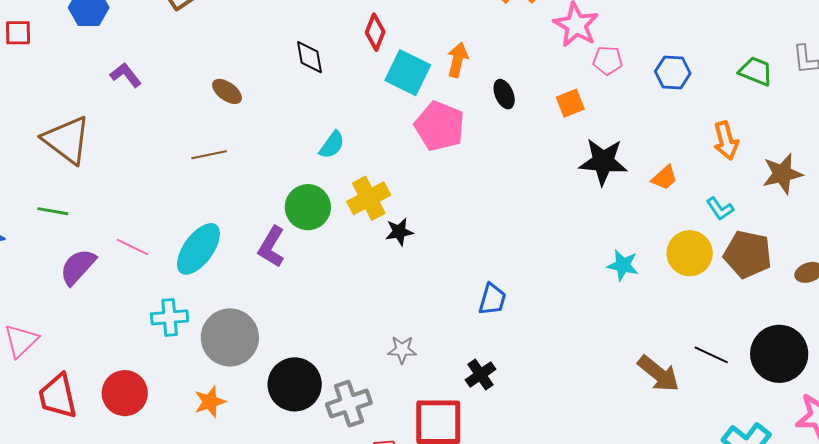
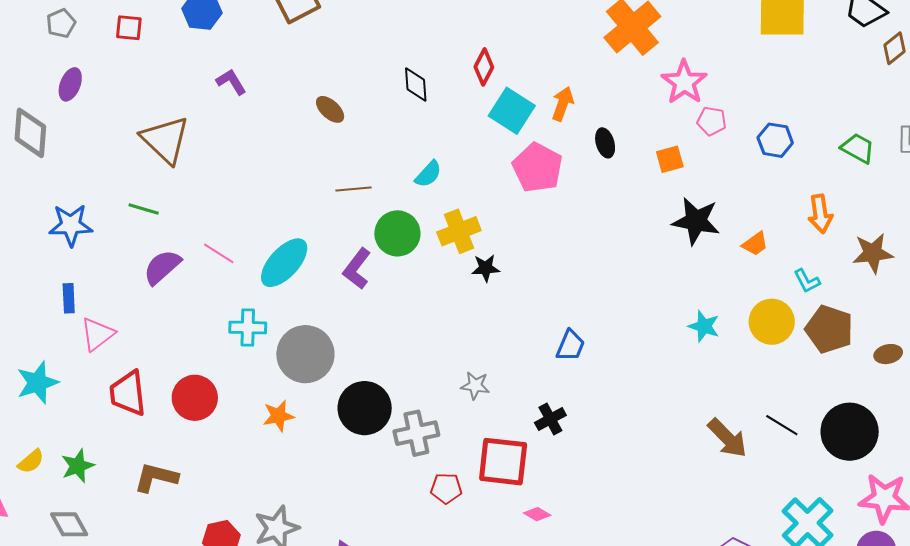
brown line: (209, 155) -> (354, 189), moved

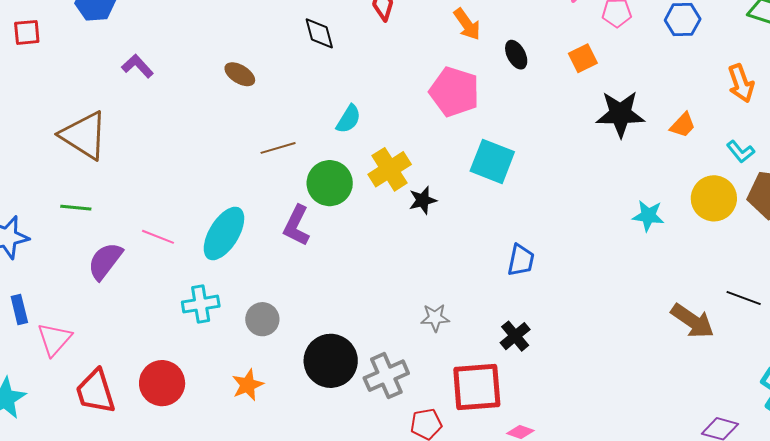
orange arrow: (563, 104) -> (467, 24), turned 136
cyan square: (512, 111) -> (492, 161), moved
gray circle: (305, 354) -> (262, 319), size x0.6

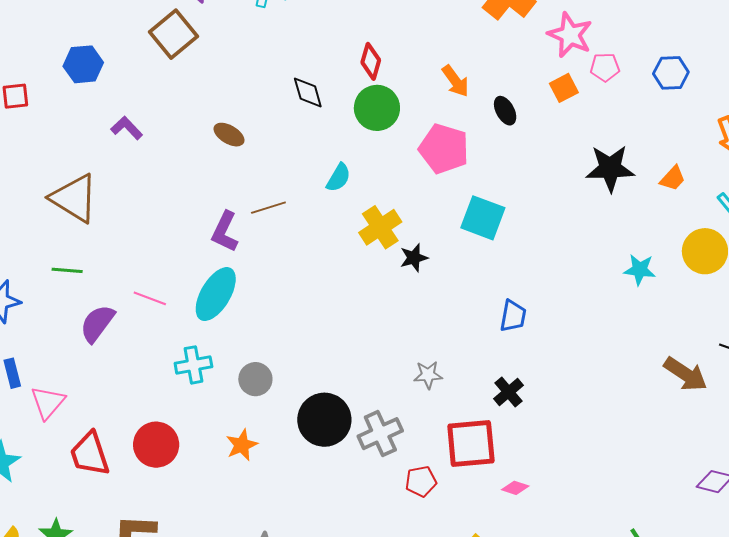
orange square: (583, 58) -> (564, 88), moved
green circle: (330, 183) -> (377, 108), moved
purple L-shape: (297, 226) -> (225, 232), moved

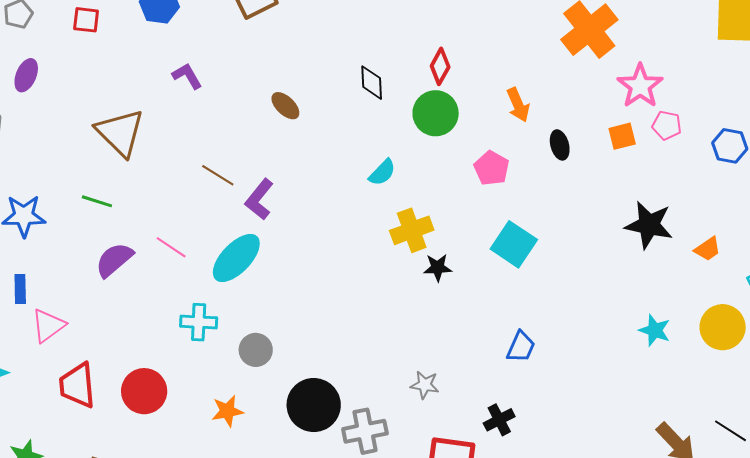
pink pentagon: (444, 149) -> (492, 168), size x0.7
brown line: (268, 208) -> (218, 175), moved, turned 36

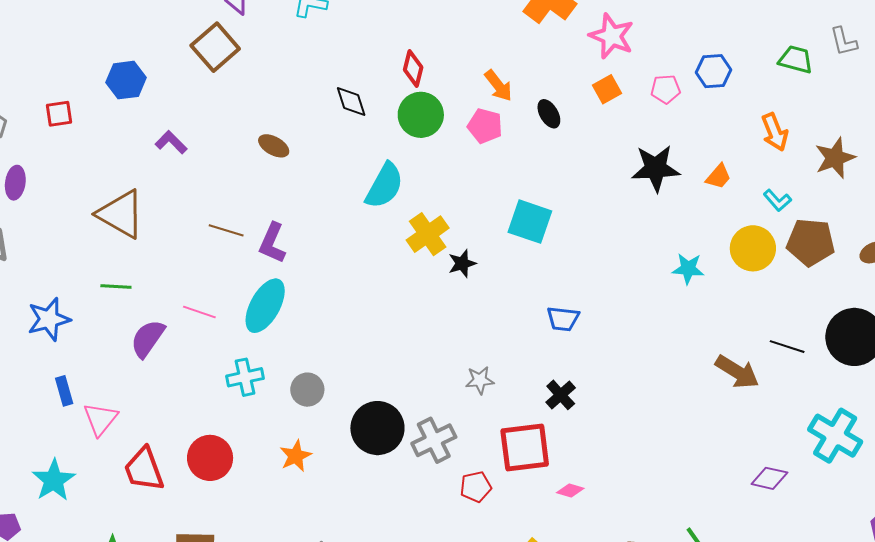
pink pentagon: (667, 125) -> (666, 89), moved
pink pentagon: (492, 168) -> (485, 126), moved
cyan semicircle: (382, 172) -> (384, 186), size x1.6
blue trapezoid: (521, 347) -> (563, 319), turned 88

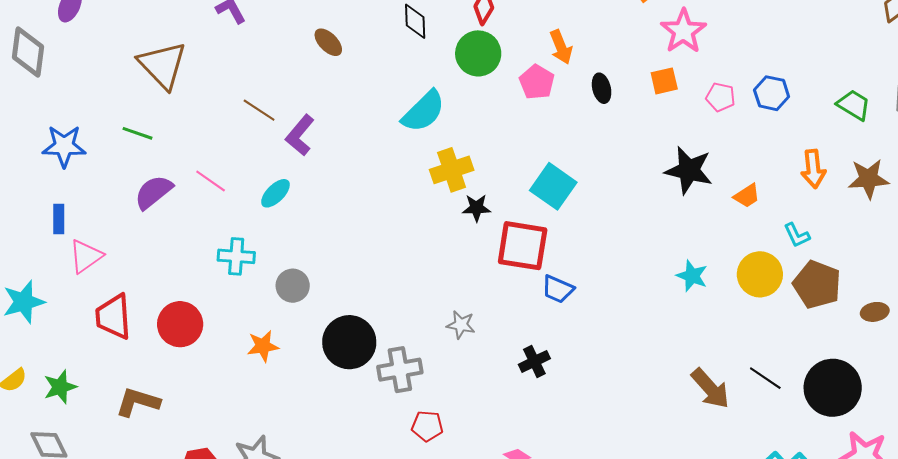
brown star: (835, 158) -> (868, 179), moved
cyan ellipse: (265, 306) -> (275, 193), size x0.6
red square: (525, 448) -> (523, 246), moved

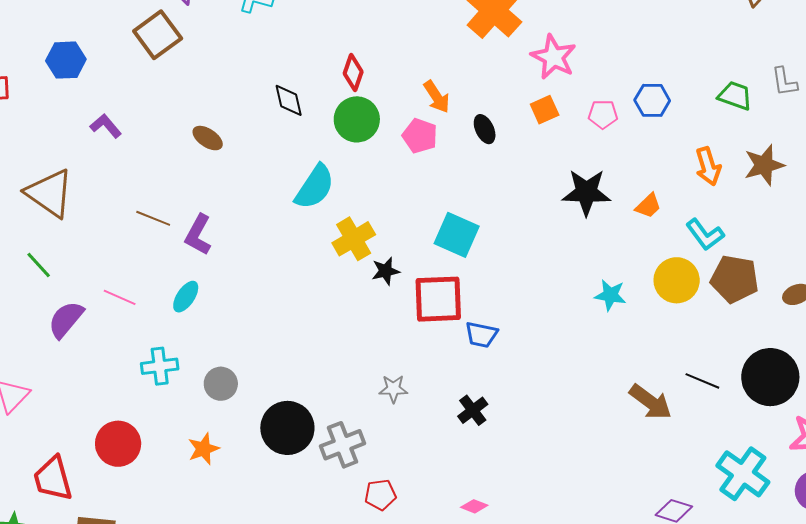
green line: (138, 133) -> (39, 265), turned 40
cyan L-shape: (797, 235) -> (705, 235), size x1.4
red trapezoid: (113, 317) -> (53, 479), moved

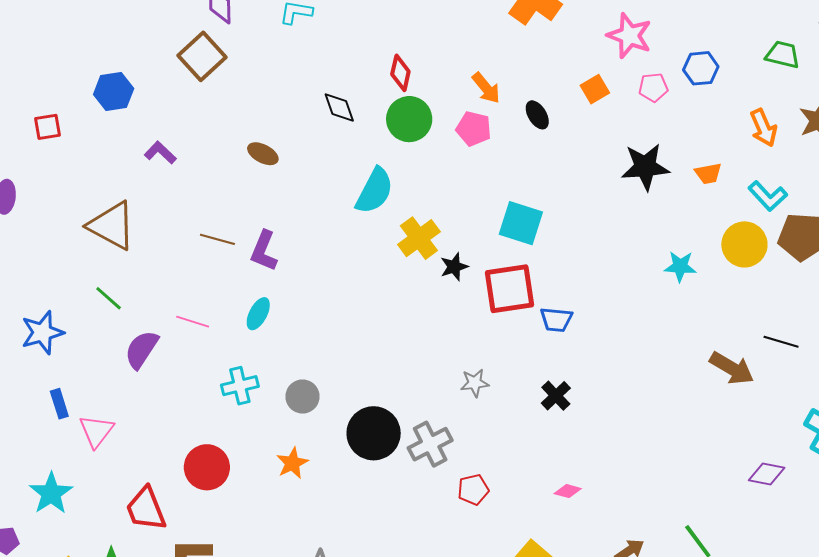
pink star: (554, 57) -> (629, 36), moved
orange trapezoid: (648, 206) -> (708, 173), turned 40

